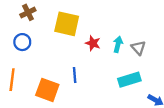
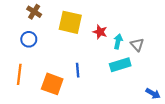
brown cross: (28, 12) -> (34, 12), turned -32
red star: (93, 43) -> (100, 32), moved
cyan rectangle: (129, 80) -> (120, 65), moved

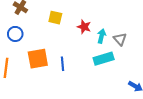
yellow square: (70, 22) -> (55, 18), size x0.6
orange square: (52, 84) -> (38, 59), moved, turned -30

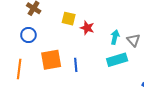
red star: (84, 27) -> (87, 28), moved

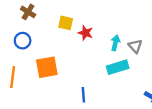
blue line: (76, 65) -> (83, 95), moved

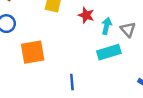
red star: (86, 33) -> (86, 15), moved

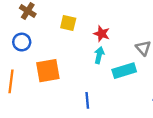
cyan arrow: (107, 26) -> (99, 55), moved

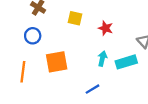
cyan arrow: (99, 55) -> (102, 59), moved
blue line: (87, 100) -> (93, 89), turned 64

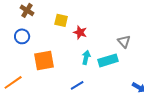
red star: (106, 28) -> (80, 32), moved
orange line: (23, 72) -> (13, 82), moved, turned 48

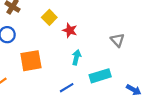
yellow square: (61, 20) -> (49, 17), turned 32
cyan rectangle: (108, 60) -> (100, 76), moved

